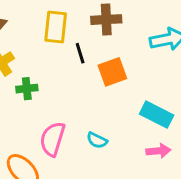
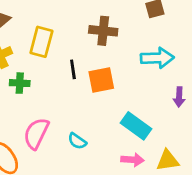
yellow rectangle: (56, 27) -> (41, 42), moved
black line: (80, 53) -> (73, 69), moved

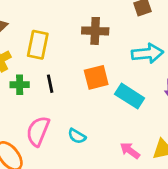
black line: (73, 69) -> (50, 84), moved
cyan rectangle: (136, 126) -> (130, 96), moved
pink arrow: (132, 160) -> (130, 151), turned -144

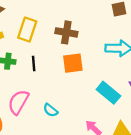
brown cross: (95, 31) -> (66, 32), moved
cyan rectangle: (130, 96) -> (108, 93), moved

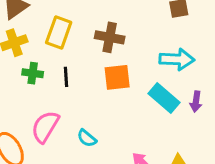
cyan rectangle: (108, 93) -> (164, 98), moved

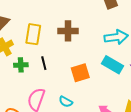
orange square: (117, 77) -> (80, 73), moved

